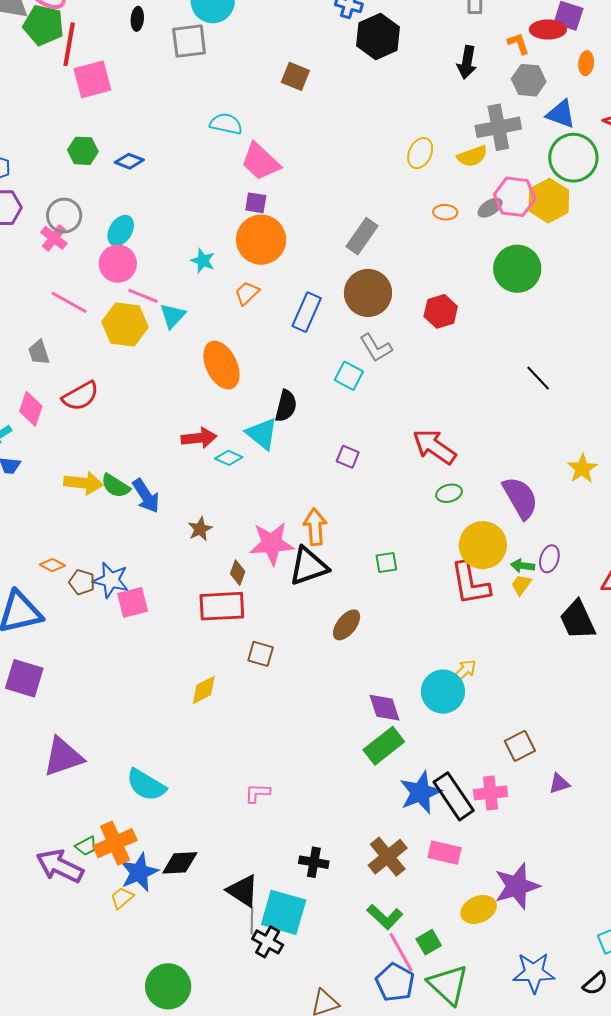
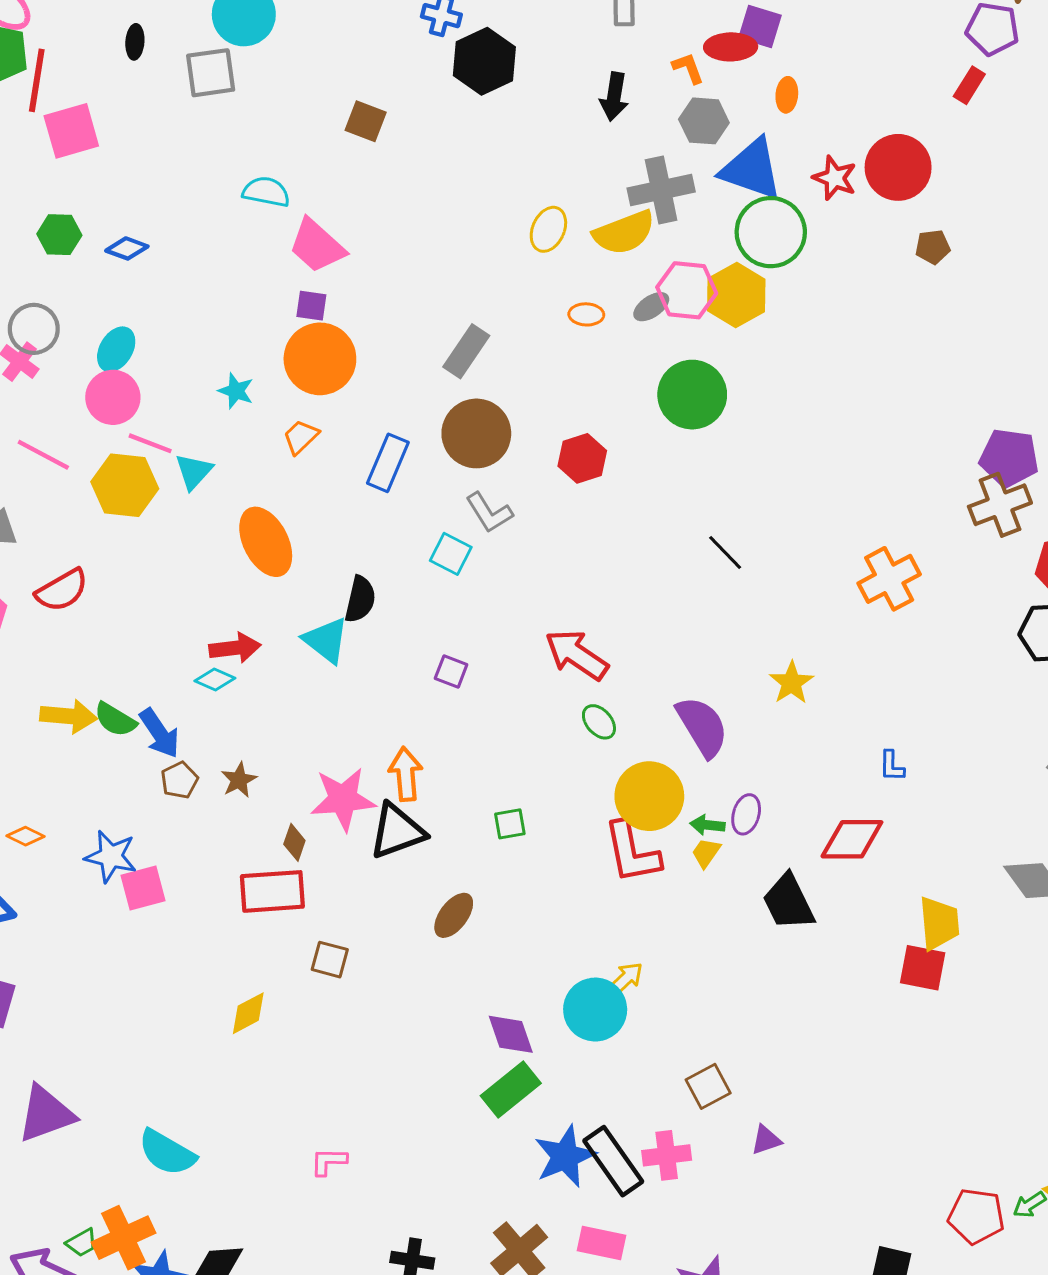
blue triangle: (561, 114) -> (752, 169), size x1.5
yellow semicircle: (472, 156) -> (624, 233), size x1.4
cyan diamond: (229, 458) -> (215, 680), moved
green ellipse: (449, 493) -> (599, 722), turned 65
brown pentagon: (82, 582) -> (179, 780), moved, turned 30

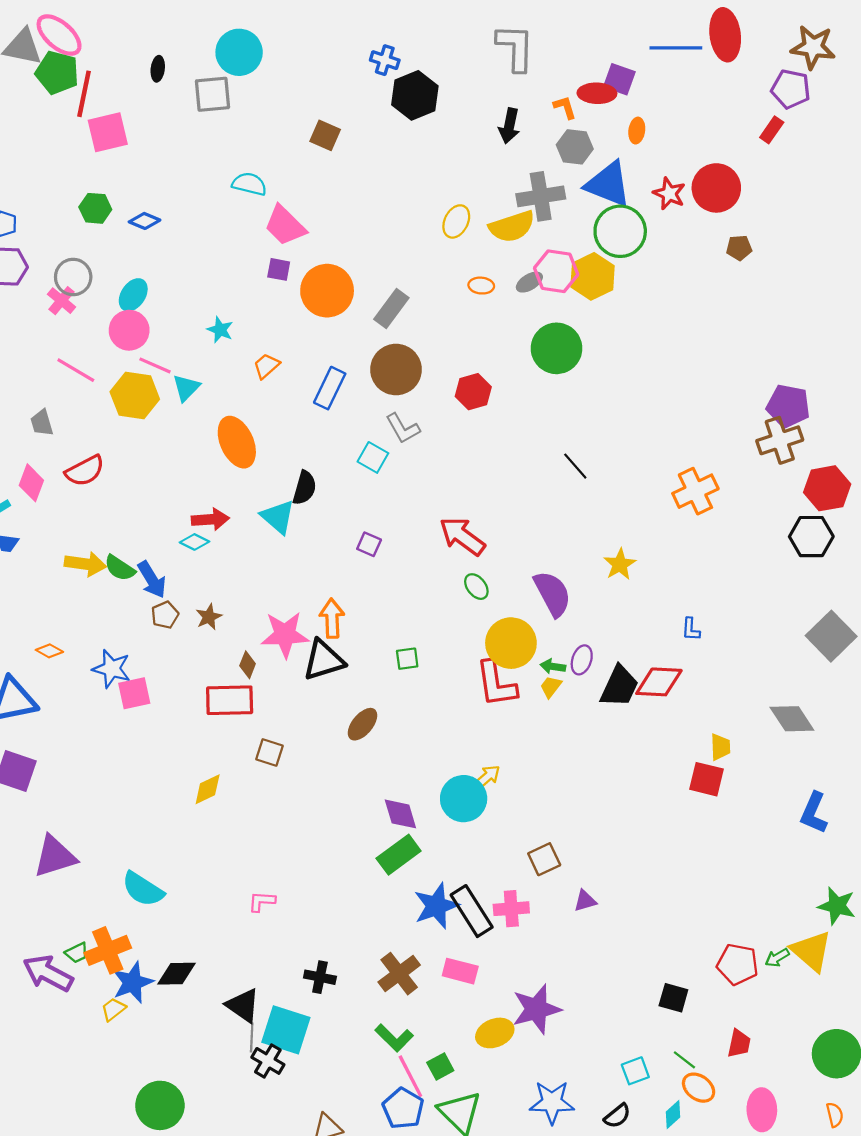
orange circle: (320, 359) -> (327, 291), moved
black trapezoid: (788, 902) -> (619, 686), moved, turned -132
yellow trapezoid: (939, 923) -> (720, 747), size x0.7

